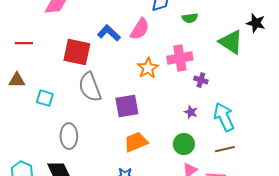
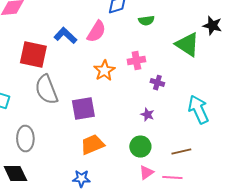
pink cross: (180, 58) -> (136, 61), size x0.7
cyan arrow: (224, 117) -> (198, 110), moved

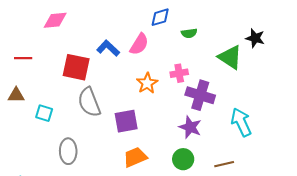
purple cross: (157, 83) -> (200, 95), size x2.0
purple star: (147, 115) -> (190, 127), size x1.6

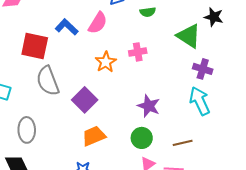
purple cross: (200, 95) -> (203, 69), moved, size x0.7
purple square: (126, 121) -> (85, 100), turned -35

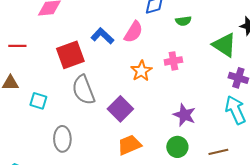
red square: (35, 46) -> (70, 55), turned -32

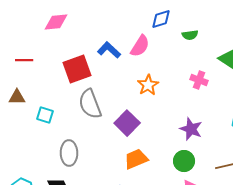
pink cross: (173, 61) -> (199, 80), moved, turned 30

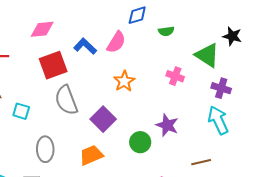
pink diamond: (56, 22) -> (42, 29), moved
orange trapezoid: (136, 159) -> (91, 155), moved
green circle: (184, 161) -> (140, 142), moved

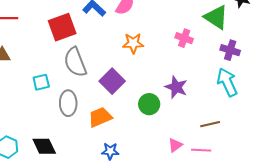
orange star: (124, 81) -> (133, 43), turned 30
cyan square: (21, 111) -> (41, 82), moved, turned -30
gray ellipse: (45, 149) -> (68, 103), moved

